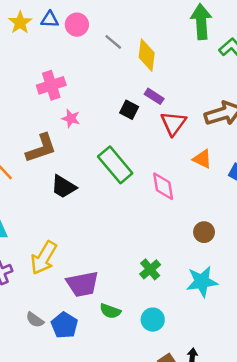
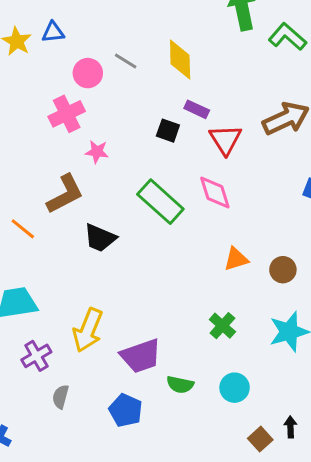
pink circle: (77, 25) -> (88, 73), moved
gray line: (113, 42) -> (126, 61), moved
orange triangle: (202, 159) -> (236, 259), moved, turned -35
pink diamond: (163, 186) -> (215, 193), moved
gray semicircle: (35, 320) -> (61, 397), moved, turned 78

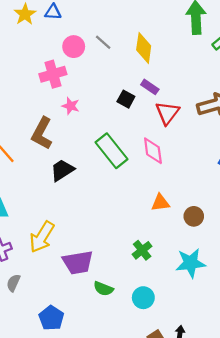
brown L-shape: (65, 194) -> (42, 133), turned 136
black trapezoid: (100, 238) -> (62, 170), turned 115
blue pentagon: (126, 410) -> (51, 318), moved

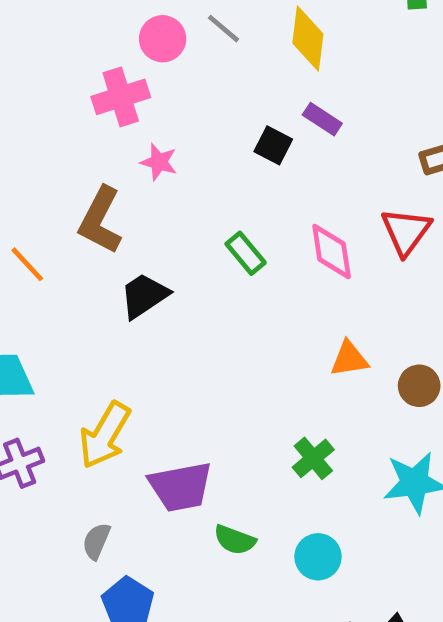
red triangle: (167, 113) -> (406, 231), moved
green rectangle: (111, 151) -> (246, 253), size x0.6
gray semicircle: (13, 283) -> (96, 541), moved

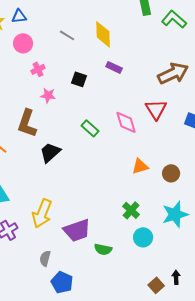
pink circle: (163, 39) -> (23, 43), moved
pink cross: (121, 97) -> (38, 69), moved, size x0.6
black square: (273, 145) -> (79, 79), moved
cyan circle: (318, 557) -> (143, 237), moved

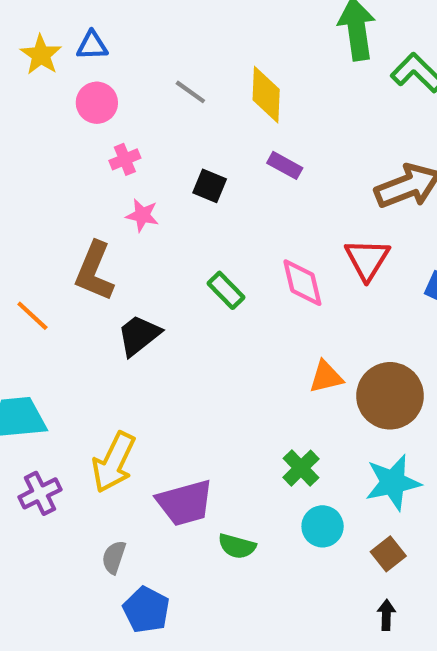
brown circle: (171, 173) -> (390, 396), size x1.8
brown square: (156, 285) -> (388, 554), moved

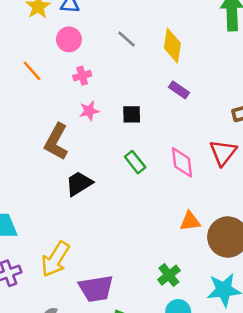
black square: (210, 186) -> (132, 114), moved, turned -30
pink star: (142, 215) -> (89, 111), turned -30
orange line: (32, 316) -> (32, 71), moved

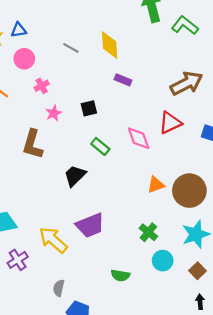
red triangle: (223, 153) -> (170, 123), turned 40
black trapezoid: (79, 184) -> (75, 176), moved
yellow arrow: (55, 259) -> (53, 240), turned 112
purple trapezoid: (96, 288) -> (90, 225), moved

